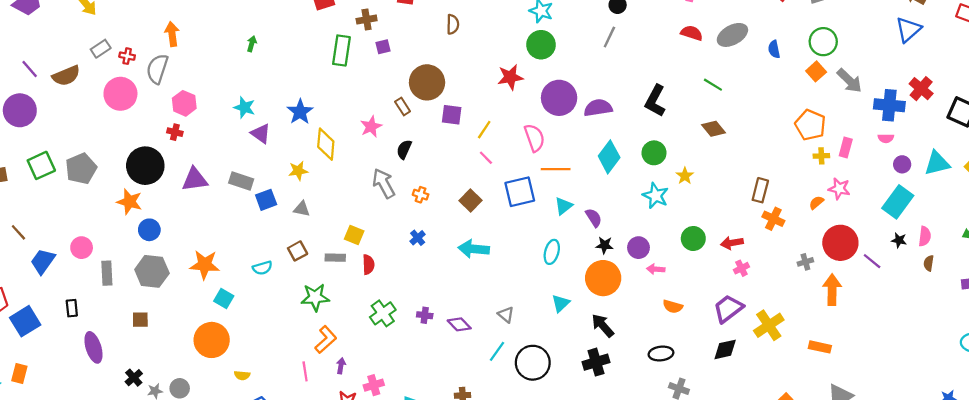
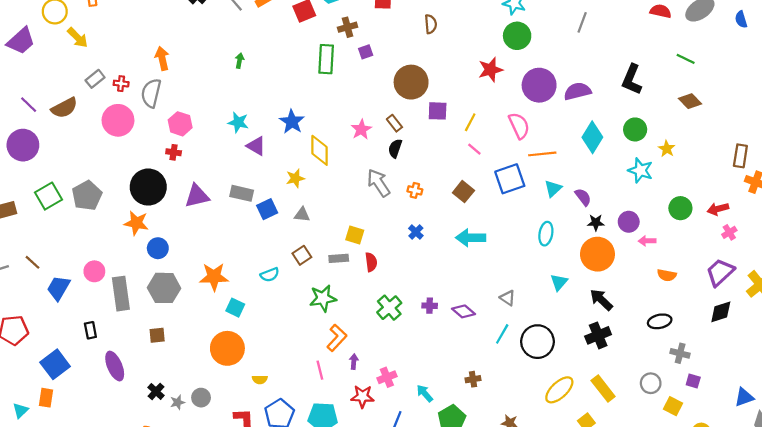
brown rectangle: (403, 107) -> (394, 123), moved
gray rectangle: (107, 273) -> (121, 294), size x1.4
blue square: (25, 321) -> (55, 364), moved

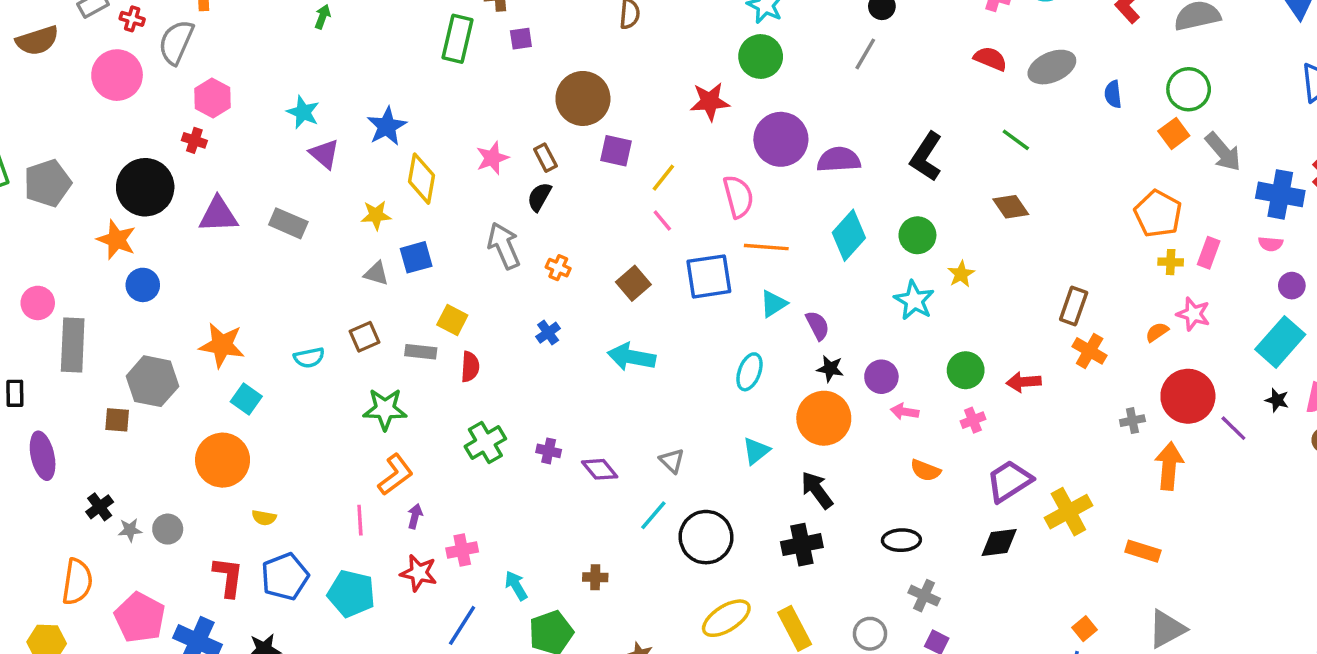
blue square: (267, 209) -> (416, 257), moved
pink cross: (729, 232) -> (973, 420), moved
gray hexagon: (164, 288) -> (152, 381), moved

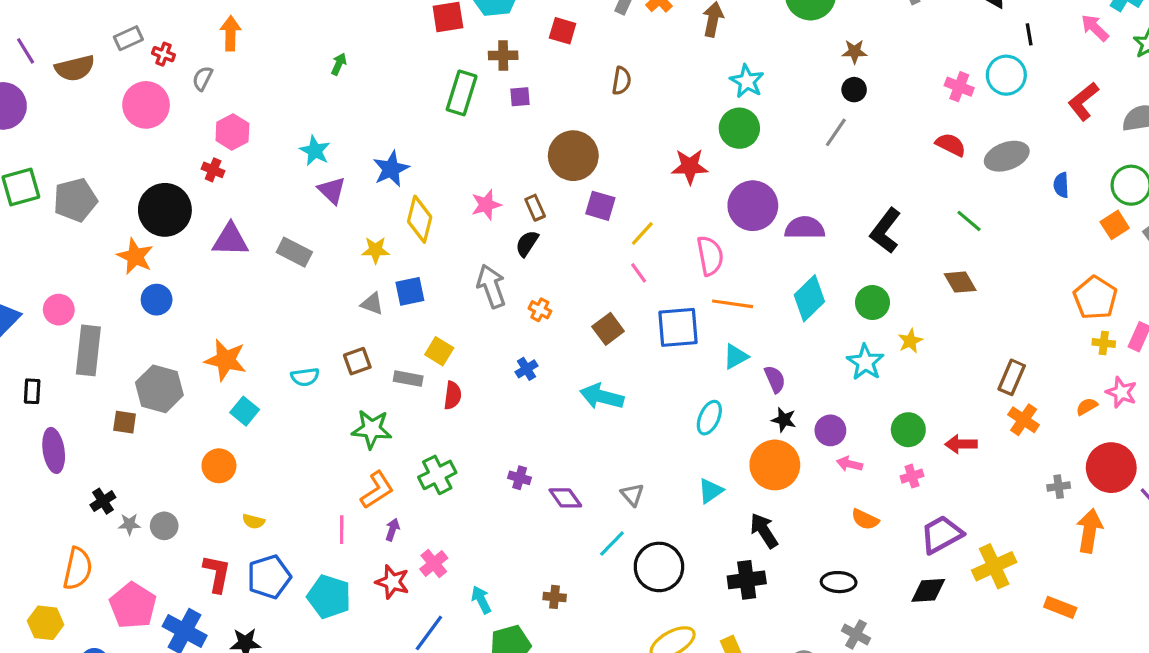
gray semicircle: (176, 42) -> (202, 78), size x0.6
green cross: (485, 443) -> (437, 475), moved
orange circle: (223, 460) -> (219, 466), size x0.7
pink cross: (462, 550) -> (434, 564), turned -32

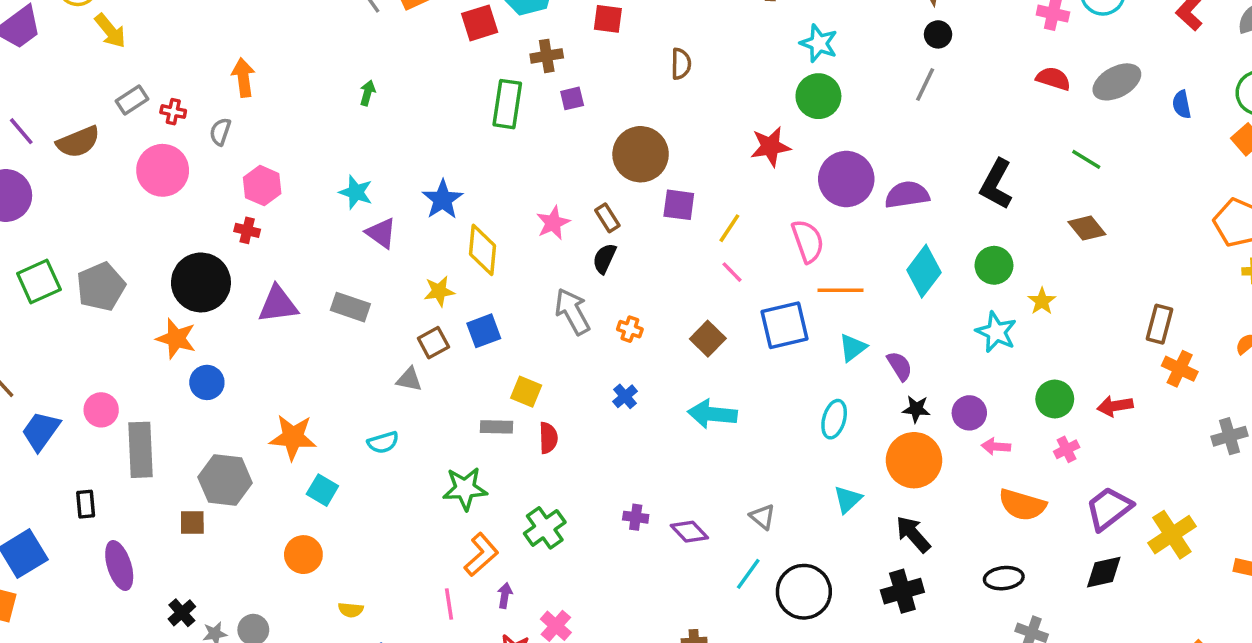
gray triangle: (372, 304) -> (409, 379), moved
brown square: (357, 361) -> (433, 343), moved
gray cross: (1059, 487) -> (1229, 436), size x1.4
orange semicircle: (865, 519) -> (1022, 505), size x1.5

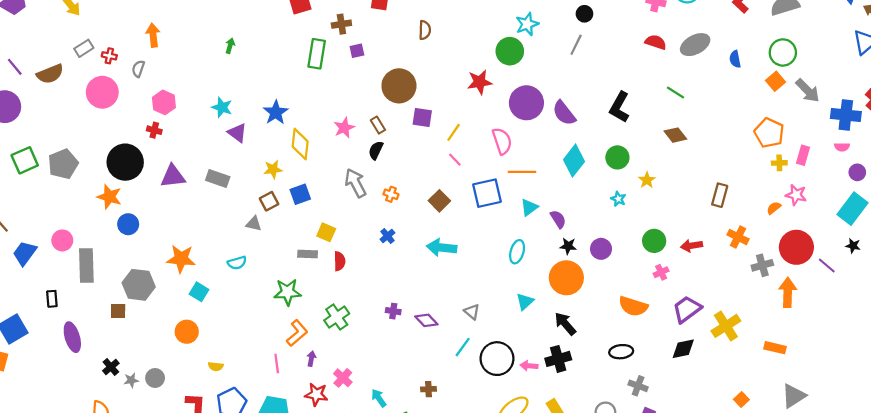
cyan star: (819, 43) -> (527, 24), moved, turned 30
purple semicircle: (907, 195) -> (564, 113), turned -120
cyan star: (996, 332) -> (618, 199), size x0.6
orange cross: (1180, 369) -> (738, 237), moved
pink arrow: (996, 447) -> (529, 366), moved

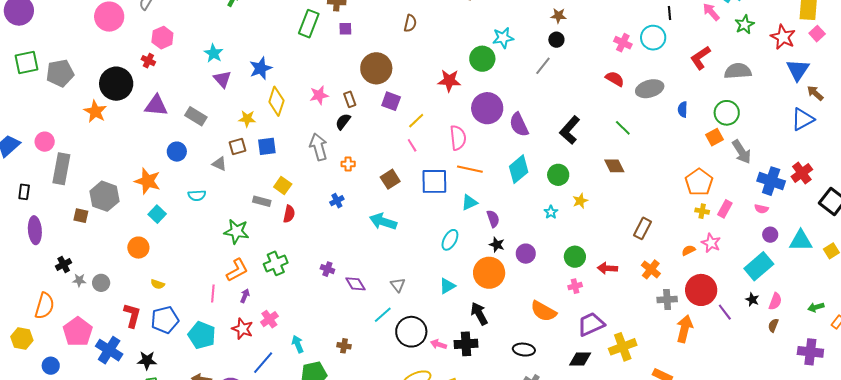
orange cross: (391, 194) -> (348, 164), turned -32
blue circle: (128, 224) -> (177, 152), moved

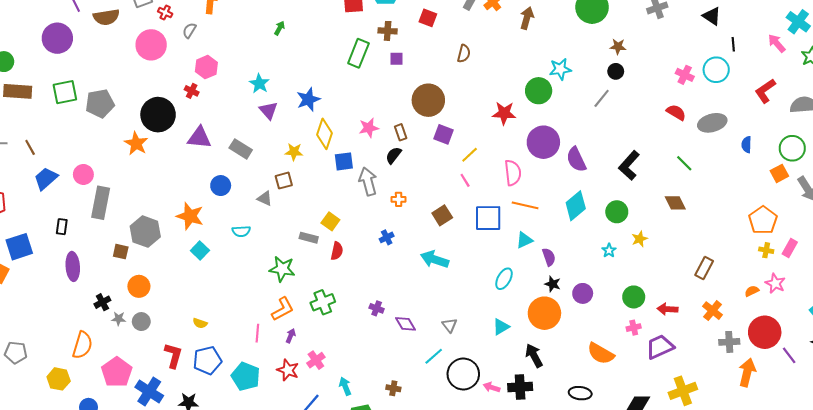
blue square: (267, 146) -> (344, 161), moved
orange circle: (138, 248) -> (139, 286), moved
purple trapezoid: (591, 324) -> (660, 347), moved

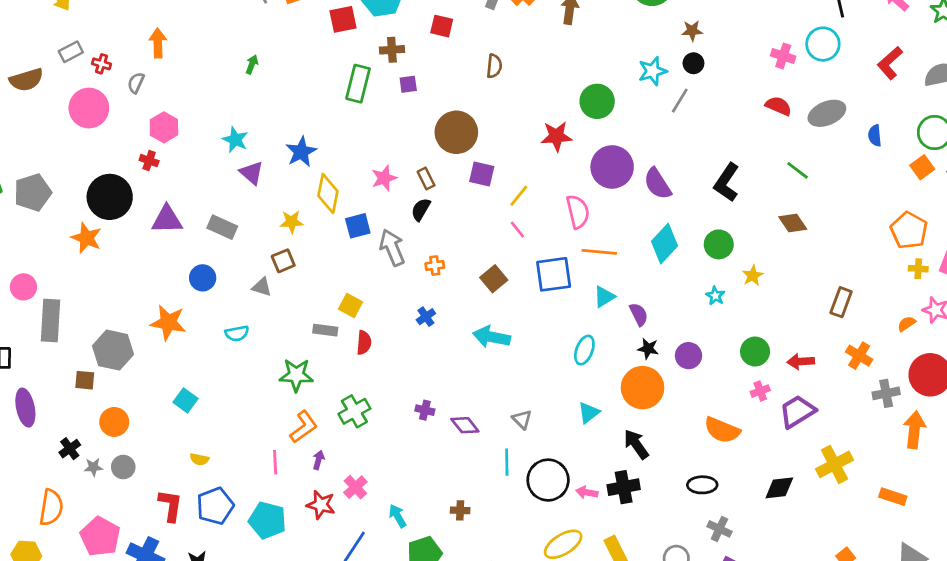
cyan star: (560, 69) -> (653, 71), moved
cyan square: (200, 250) -> (186, 400), moved
cyan line: (434, 356) -> (507, 462), turned -42

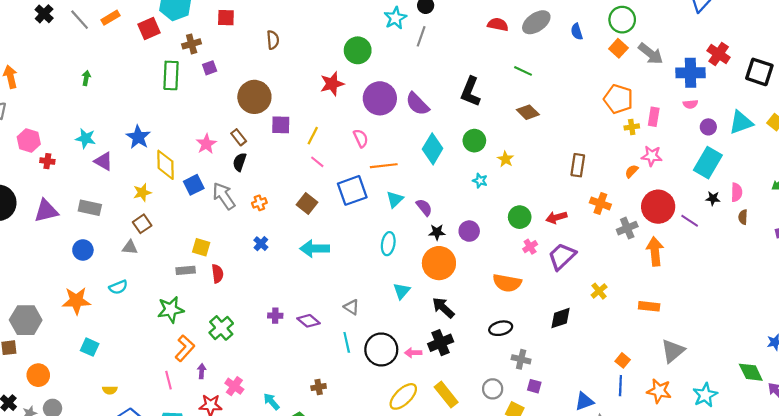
red cross: (149, 161) -> (47, 161), moved
pink semicircle: (578, 212) -> (361, 138), size x0.7
orange star: (168, 323) -> (76, 301), moved
yellow cross: (834, 464) -> (599, 291), size x0.6

